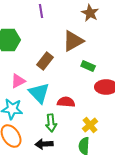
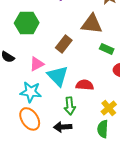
brown triangle: (73, 41) -> (92, 24), turned 35

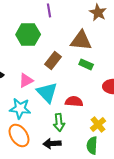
green hexagon: (27, 23) -> (28, 34), moved
green rectangle: (107, 49) -> (86, 64), moved

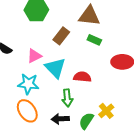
yellow cross: (98, 124) -> (106, 111), moved
green semicircle: (92, 145) -> (86, 121), moved, turned 30

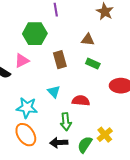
brown triangle: (89, 16) -> (88, 40), size x0.6
brown rectangle: (61, 36) -> (60, 60), turned -54
pink triangle: (34, 56) -> (22, 61), moved
cyan triangle: (55, 68) -> (54, 92), size x0.6

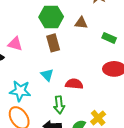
green hexagon: (35, 34) -> (51, 17), moved
pink triangle: (22, 61) -> (15, 44), turned 42
green rectangle: (93, 64) -> (109, 38), moved

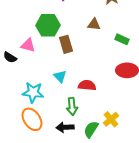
green hexagon: (51, 17) -> (48, 25), moved

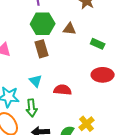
green hexagon: (48, 25) -> (43, 24), moved
green arrow: (72, 106) -> (32, 108), moved

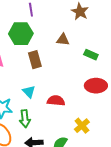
green hexagon: (43, 24) -> (21, 34), moved
yellow cross: (87, 124) -> (82, 126), moved

